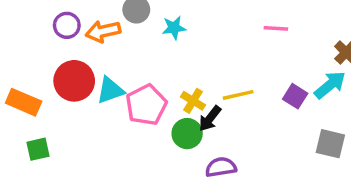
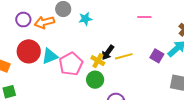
black arrow: (210, 118) -> (108, 52), moved

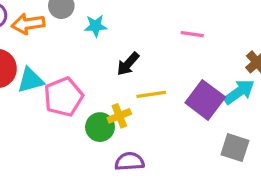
black arrow: (108, 52) -> (128, 64), moved
purple square: (157, 56) -> (205, 100), size x1.6
yellow cross: (98, 61) -> (119, 116), moved, turned 32

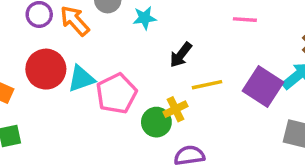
orange arrow: (28, 24) -> (75, 21), turned 60

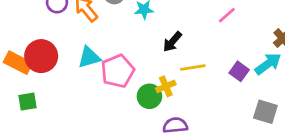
pink line: (245, 20) -> (227, 15), turned -48
red circle: (46, 69) -> (41, 56), moved
purple square: (263, 87) -> (239, 71), size x0.6

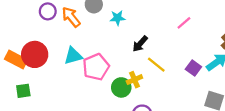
yellow line: (193, 67) -> (156, 65), turned 48

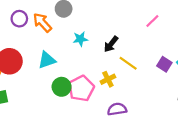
cyan star: (118, 18) -> (80, 39), moved
pink pentagon: (96, 67) -> (81, 88), moved
green circle: (121, 87) -> (62, 87), moved

